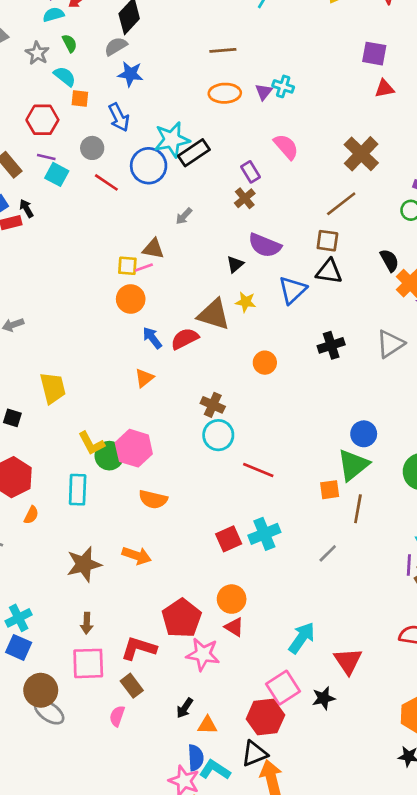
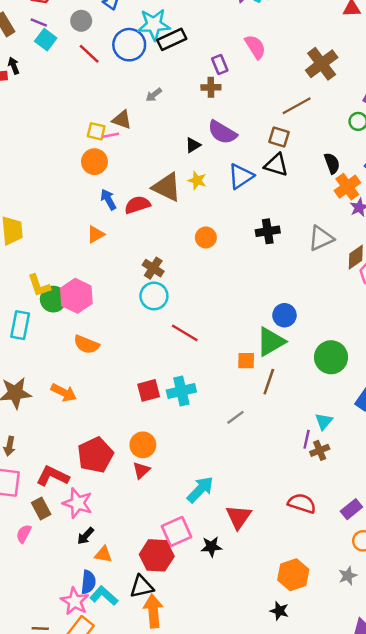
brown cross: (245, 198) -> (211, 87), turned 30
red triangle: (234, 627) -> (141, 470), turned 36
pink star: (203, 654) -> (78, 503), moved

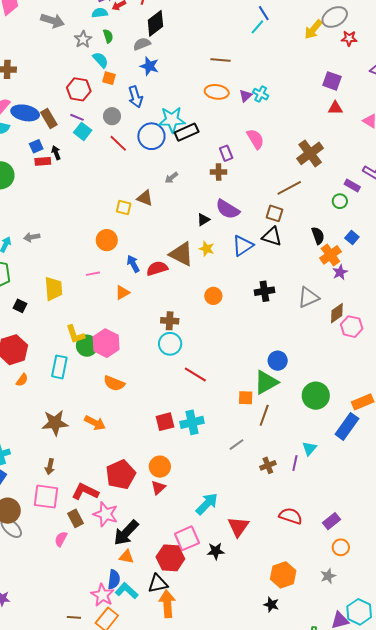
pink line: (111, 135) -> (93, 274), moved
orange circle: (94, 162) -> (107, 240), moved
brown cross: (153, 268) -> (170, 321), turned -30
brown cross: (320, 450) -> (268, 465), moved
black arrow: (86, 536) -> (126, 533), moved, size x1.8

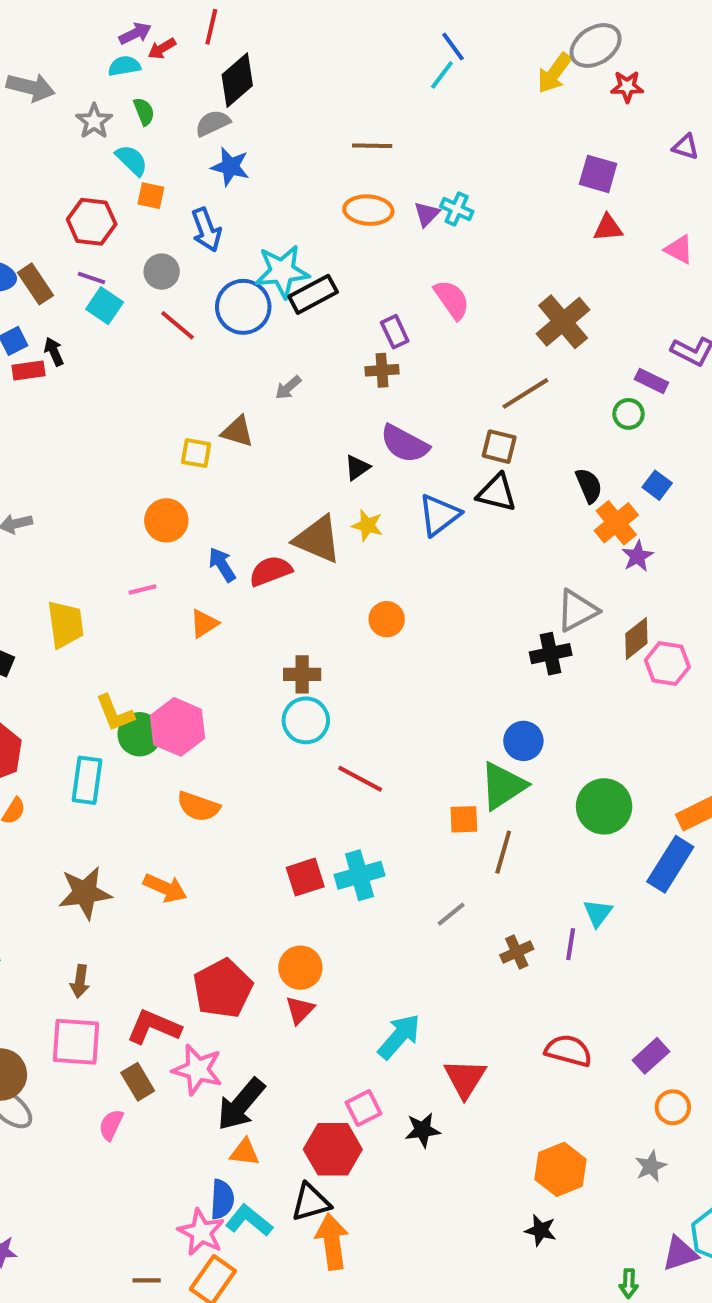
black cross: (264, 291) -> (551, 654), moved
pink square: (187, 538) -> (364, 1108), size x0.7

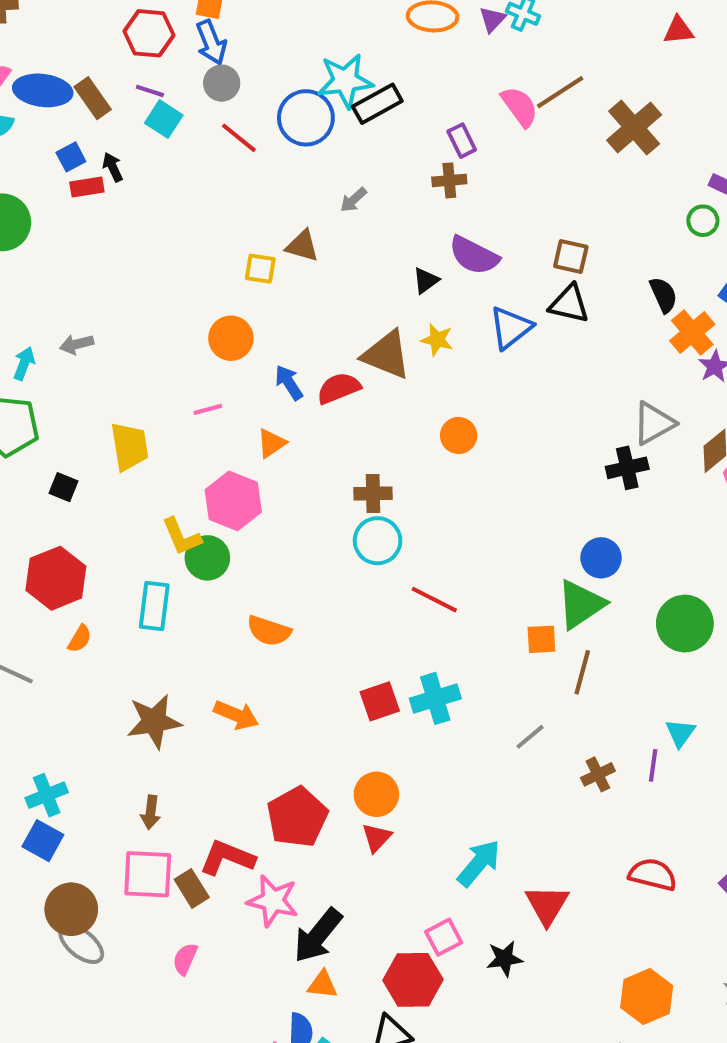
blue arrow: (206, 230) -> (211, 42), moved
brown line: (525, 393) -> (560, 92), moved
pink hexagon: (178, 727) -> (233, 501), moved
brown rectangle: (138, 1082) -> (192, 888), moved

